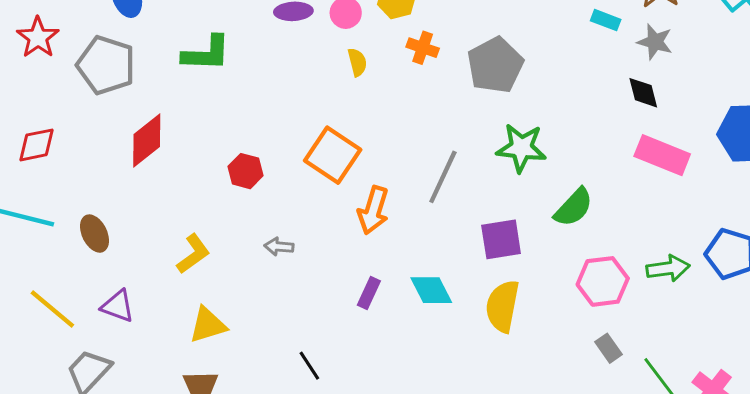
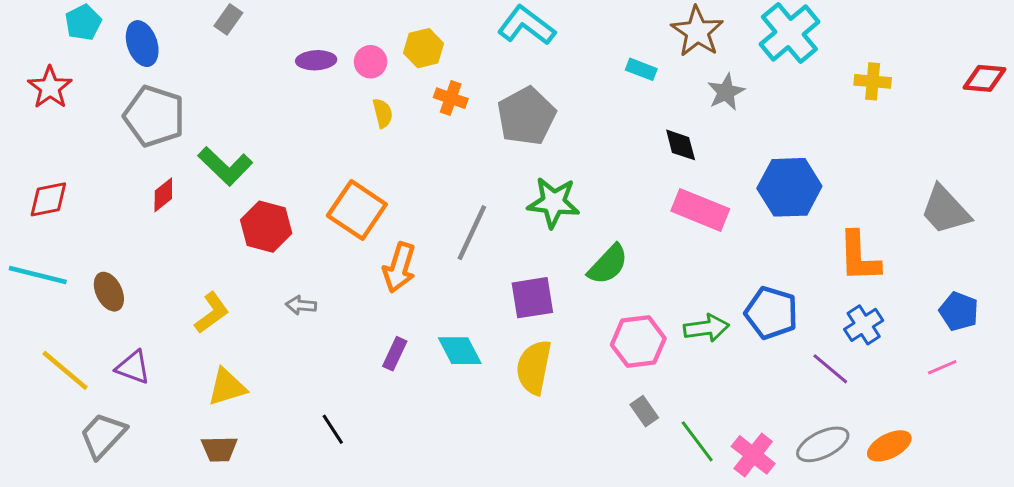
gray star: (655, 42) -> (726, 92), moved, turned 30
green L-shape: (206, 53) -> (225, 166), moved, turned 42
gray pentagon: (106, 65) -> (154, 116), moved
red diamond: (147, 141) -> (163, 195), size x0.6
red hexagon: (245, 171) -> (266, 227), size x1.4

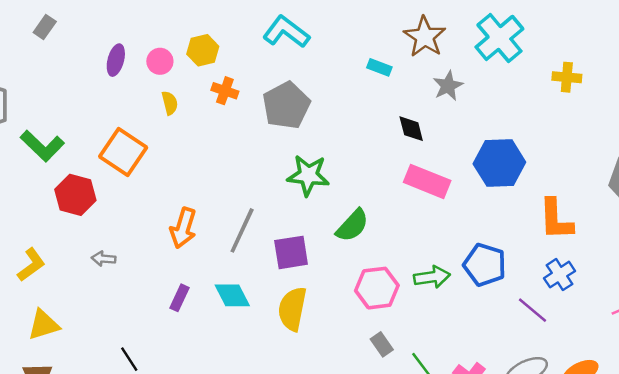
purple ellipse: (316, 60) -> (116, 60), turned -72
orange square: (357, 210) -> (123, 152), moved
gray line: (472, 233) -> (242, 230), moved

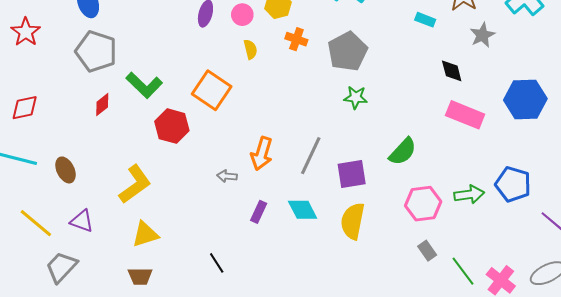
green star: (308, 175) -> (356, 97), moved, size x0.7
gray arrow: (104, 259) -> (227, 176), moved
yellow L-shape: (31, 265) -> (135, 184), size x1.4

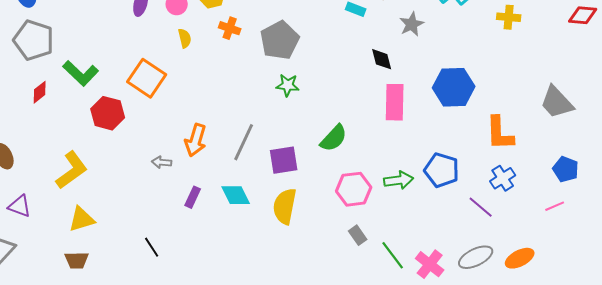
pink rectangle: (465, 115) -> (395, 102), turned 69

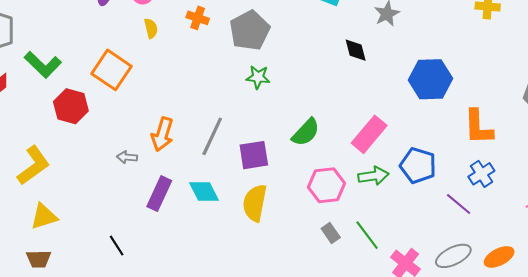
pink rectangle: (395, 102) -> (369, 134), moved, turned 39
purple rectangle: (193, 197) -> (159, 194), size x1.5
green line: (393, 255) -> (367, 235), moved

